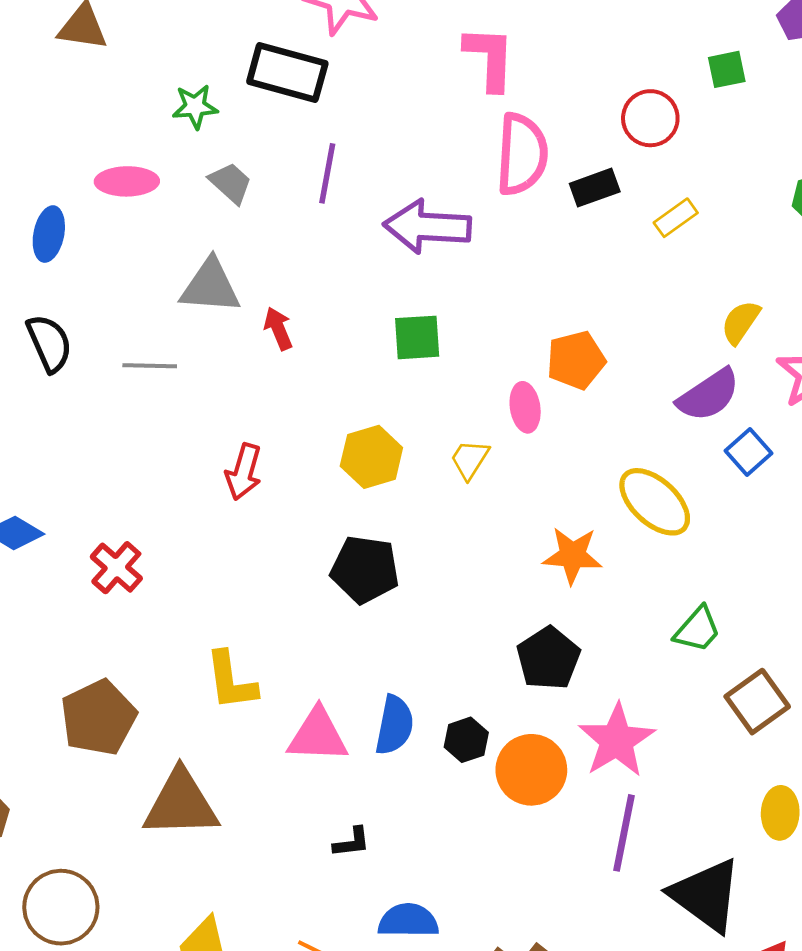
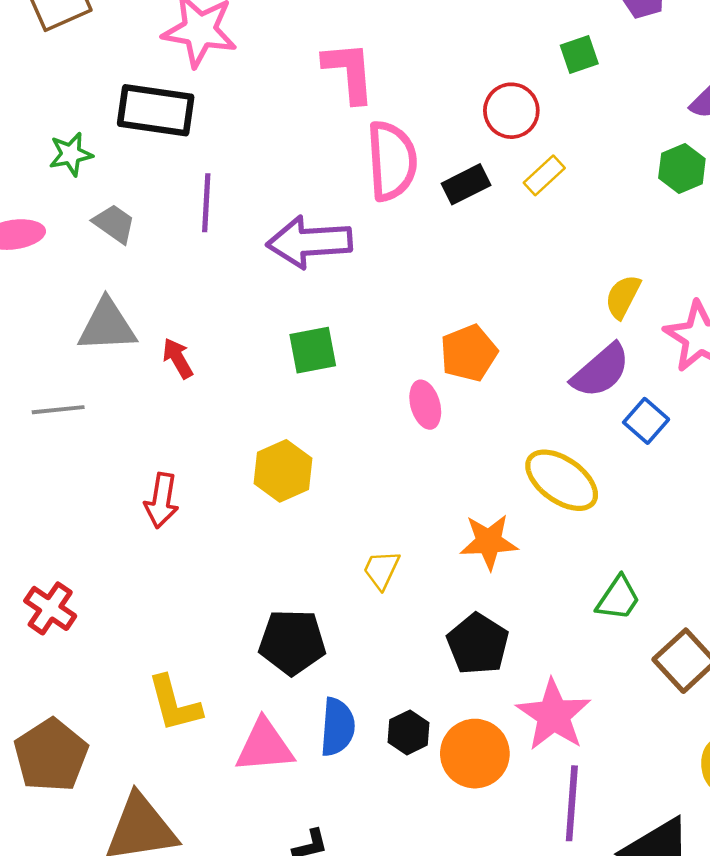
yellow rectangle: (676, 218) -> (544, 175), moved
yellow trapezoid: (470, 459) -> (381, 570), moved
black pentagon: (365, 569) -> (292, 642), moved

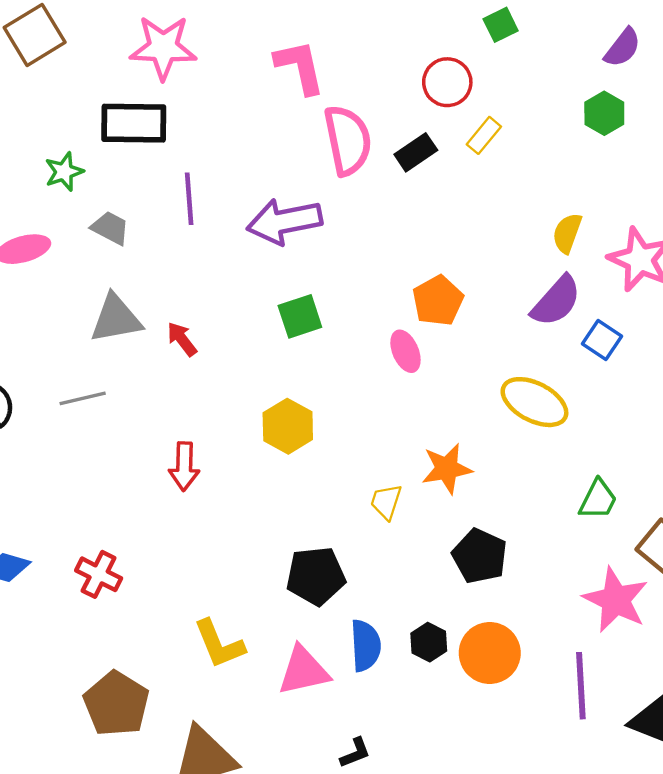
orange star: (489, 542) -> (447, 469), moved
pink star: (554, 715) -> (616, 600), moved

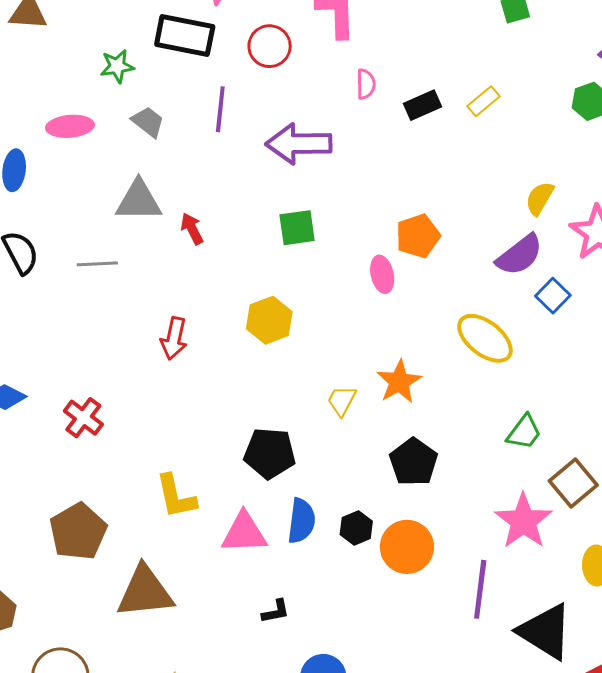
red circle: (447, 82) -> (270, 46), moved
pink semicircle: (348, 140) -> (366, 84), size x0.5
orange star: (447, 469) -> (399, 382), turned -30

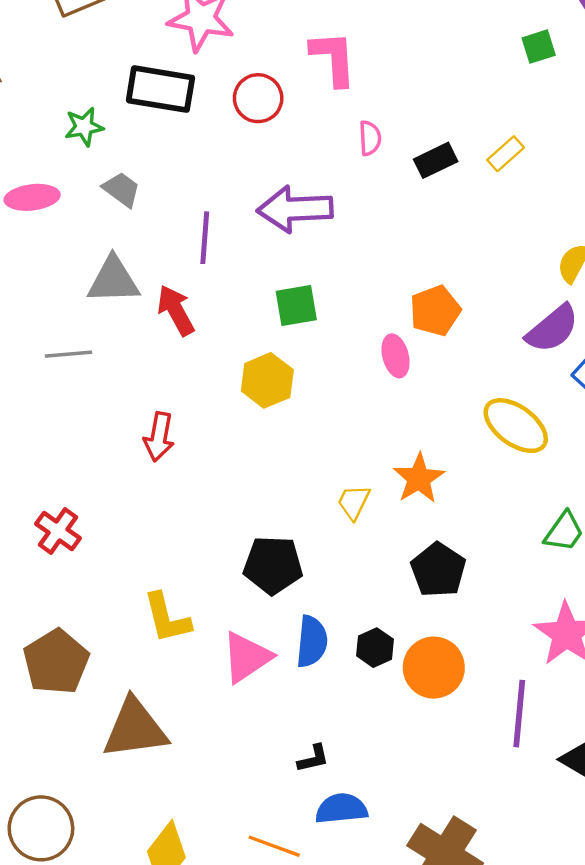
purple line: (220, 109) -> (205, 238), moved
red arrow: (192, 229) -> (176, 310), size x1.4
yellow hexagon: (269, 320) -> (267, 380), moved
pink triangle: (244, 533) -> (247, 657), turned -30
black L-shape: (276, 611) -> (313, 759), moved

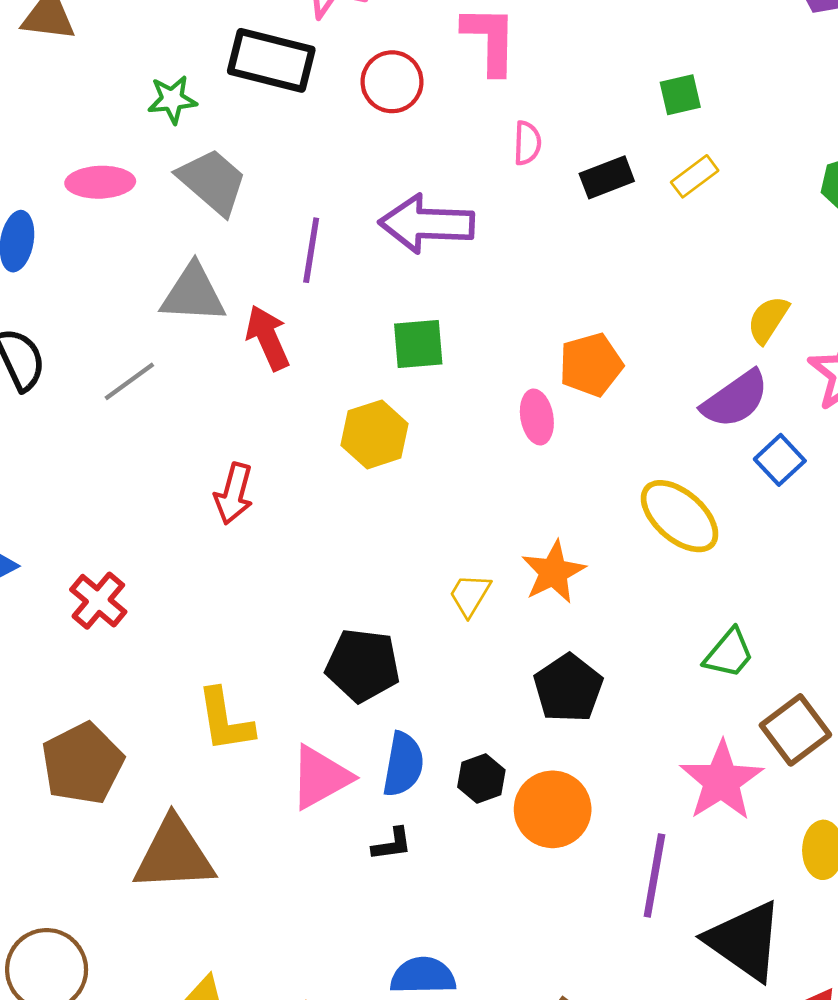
green square: (539, 47) -> (680, 95), moved
gray trapezoid: (122, 189) -> (212, 181), size x1.5
gray line: (68, 354) -> (129, 381), turned -36
black L-shape: (313, 759) -> (392, 844), moved

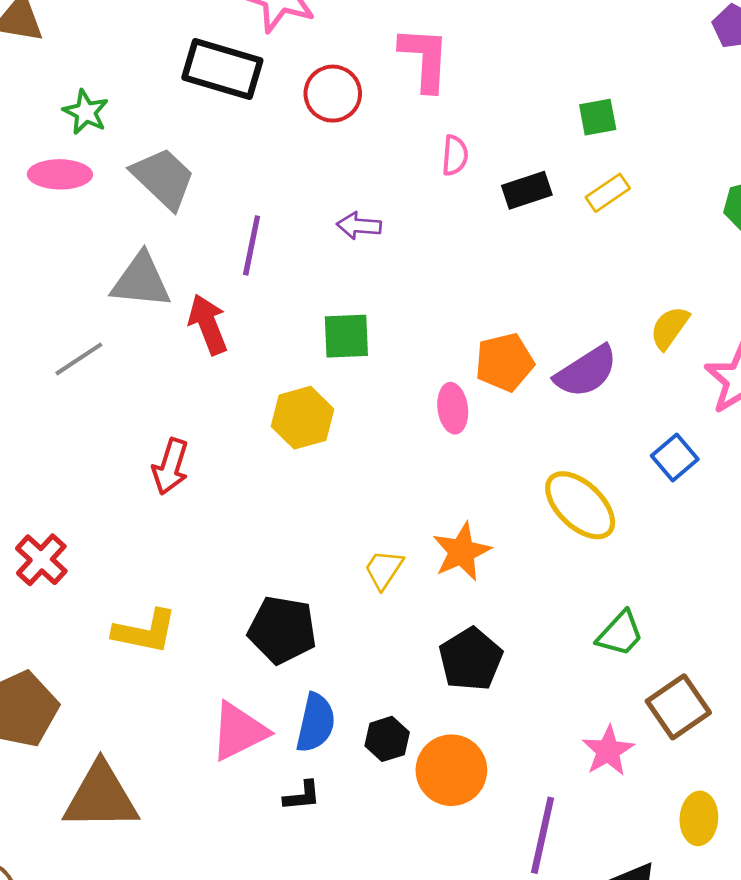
green star: (172, 100) -> (86, 112), moved, turned 30
purple arrow: (427, 224) -> (359, 226), size x0.5
purple semicircle: (735, 399) -> (586, 371), moved
yellow L-shape: (225, 720) -> (145, 631), moved, turned -72
pink star: (721, 781) -> (608, 751), size x0.7

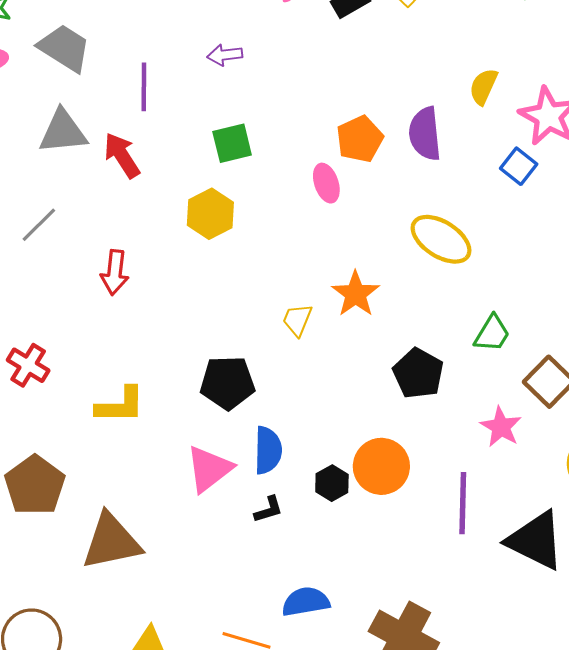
gray line: (79, 359) -> (39, 225), moved
purple semicircle: (586, 371) -> (425, 134), turned 128
blue square: (675, 457) -> (519, 166), moved
black pentagon: (471, 659) -> (418, 373), moved
black hexagon: (387, 739) -> (332, 483), moved

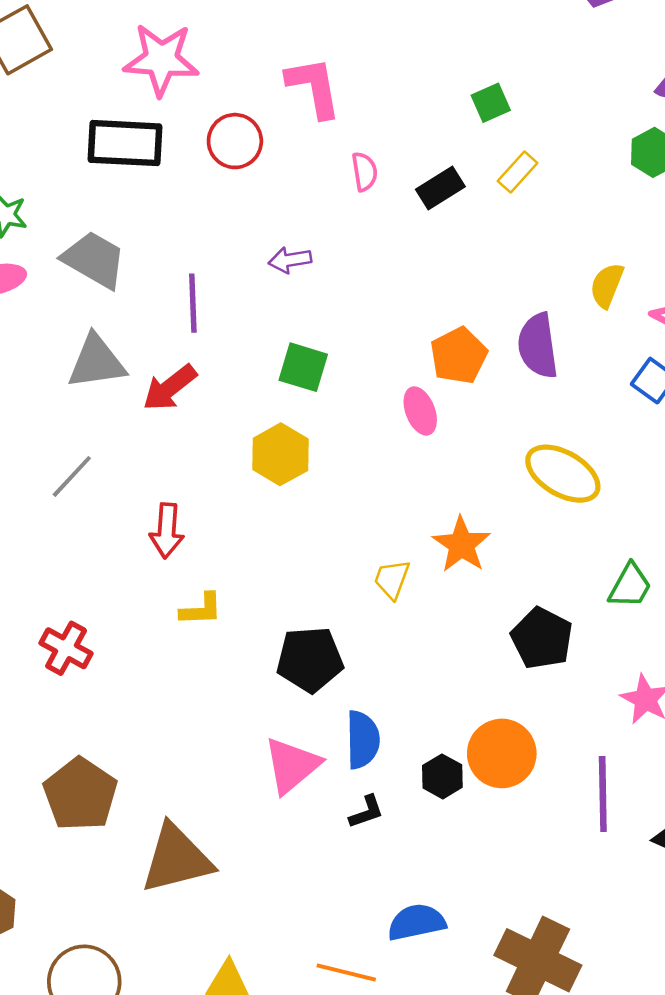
green square: (232, 143) -> (303, 367), turned 33
red arrow: (122, 155) -> (170, 388), turned -93
yellow L-shape: (120, 405) -> (201, 609), moved, size x0.7

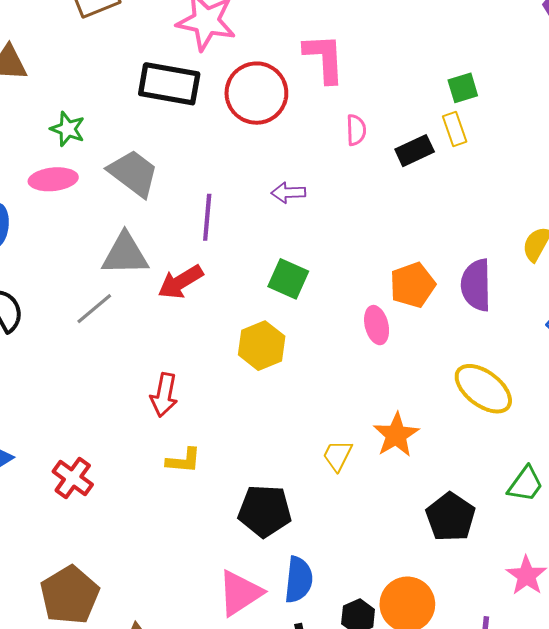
red circle: (235, 141) -> (256, 93), size x1.4
yellow rectangle: (518, 172) -> (455, 129), moved, turned -68
gray line: (72, 476) -> (94, 309), moved

